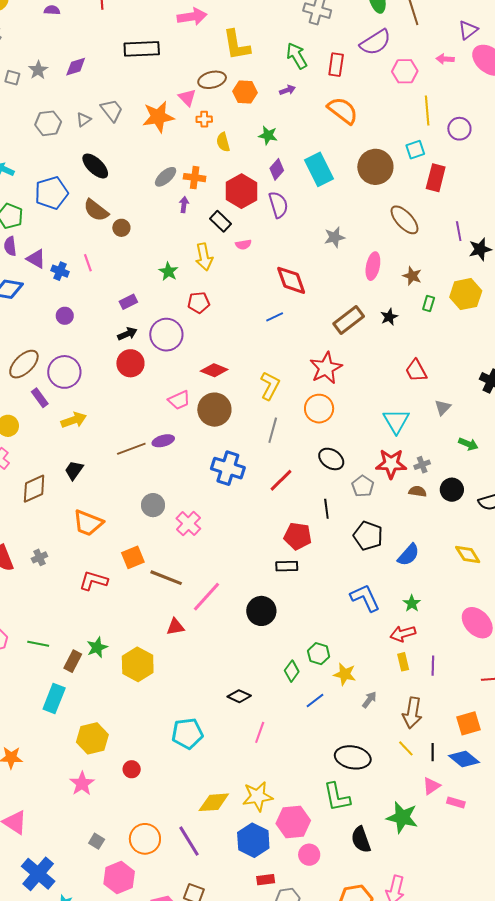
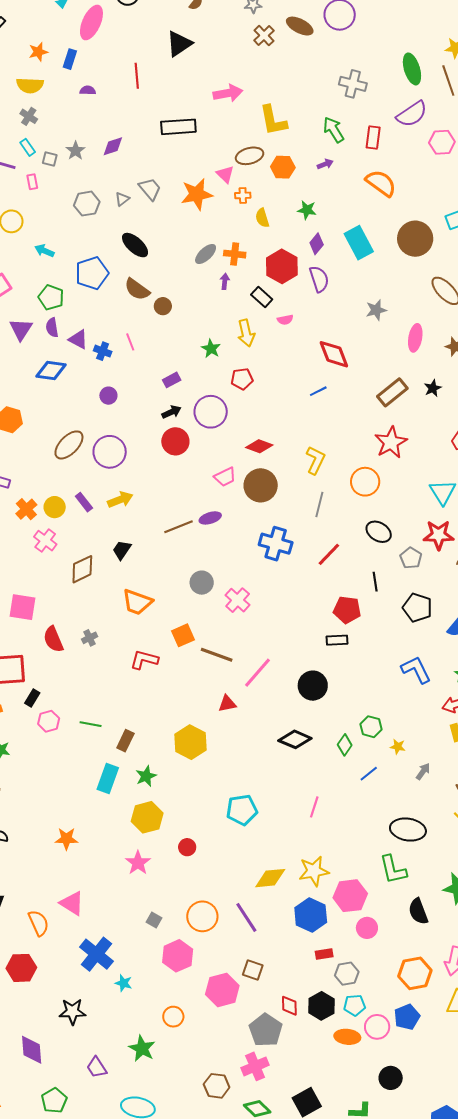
red star: (326, 368) -> (391, 442), moved
purple rectangle: (40, 398) -> (84, 502), moved
green star: (97, 647) -> (146, 776), moved
yellow star: (345, 674) -> (398, 747), size x0.7
black diamond: (239, 696) -> (295, 739), moved, size x1.4

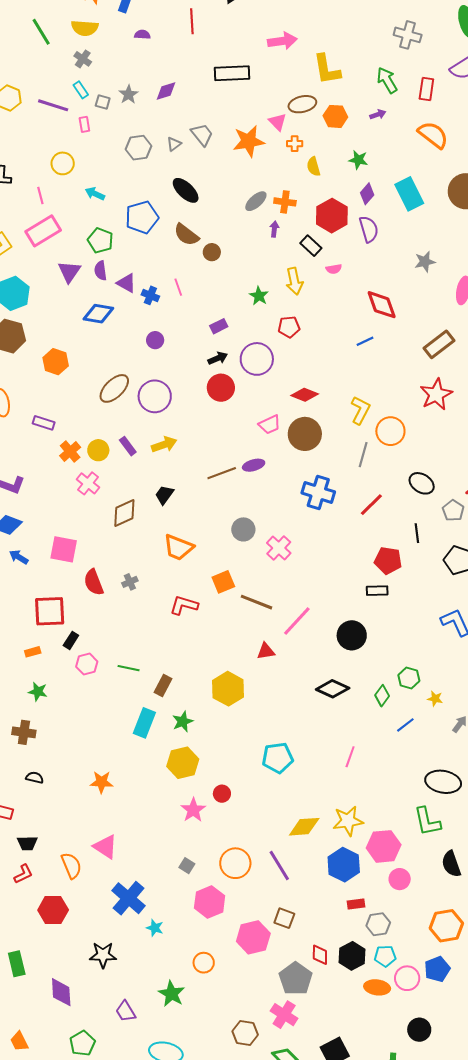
orange circle: (365, 482) -> (390, 431), moved
pink star: (138, 863) -> (193, 810), moved
pink cross: (255, 1066) -> (284, 1015), turned -36

